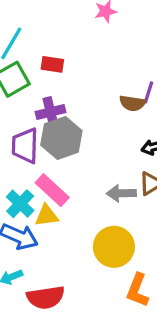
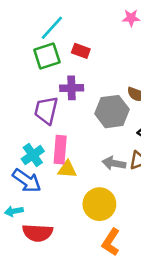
gray hexagon: (61, 138) -> (112, 112), moved
pink rectangle: (52, 190) -> (60, 150), turned 40
yellow triangle: (47, 216) -> (67, 169), moved

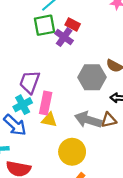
purple cross: (72, 88) -> (64, 37), moved, turned 30
purple trapezoid: (46, 110) -> (30, 82), moved
gray arrow: (114, 163) -> (88, 120), size x1.4

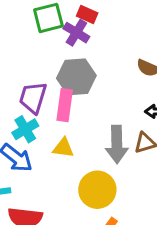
gray hexagon: (92, 77) -> (76, 77), moved
pink rectangle: (46, 103) -> (65, 105), moved
gray arrow: (88, 120) -> (117, 144), turned -105

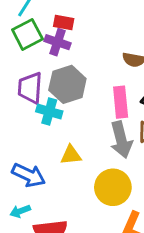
purple trapezoid: (33, 98) -> (30, 88), moved
pink rectangle: (65, 105) -> (121, 102), moved
cyan cross: (25, 129) -> (49, 111), moved, turned -30

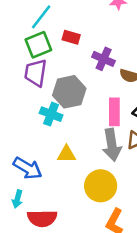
purple cross: (57, 42) -> (104, 59), moved
purple trapezoid: (30, 88) -> (36, 73), moved
cyan arrow: (20, 211) -> (17, 199), turned -60

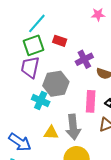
purple cross: (104, 59) -> (84, 59), turned 36
gray arrow: (112, 145) -> (73, 127), moved

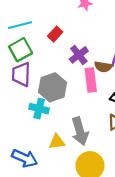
cyan line: (37, 23) -> (20, 25), turned 45
red rectangle: (60, 41) -> (55, 34), moved, turned -56
pink rectangle: (91, 101) -> (91, 80), moved

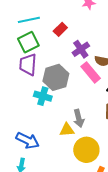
pink rectangle: (91, 80) -> (91, 72), turned -35
gray arrow: (80, 131) -> (79, 118), size x0.7
yellow triangle: (57, 142) -> (67, 130), moved

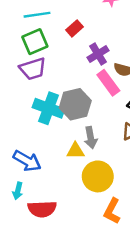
purple trapezoid: (28, 64) -> (33, 69), turned -115
gray hexagon: (56, 77) -> (75, 104), moved
cyan cross: (43, 96) -> (49, 108), size x1.4

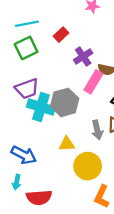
purple trapezoid: (33, 69) -> (27, 89), moved
pink rectangle: (108, 83) -> (93, 82), turned 70
gray arrow: (91, 138) -> (97, 130), moved

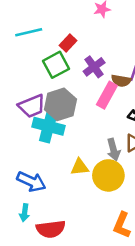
green square: (26, 48) -> (56, 65), moved
gray hexagon: (65, 102) -> (60, 104), moved
yellow circle: (88, 166) -> (108, 175), moved

